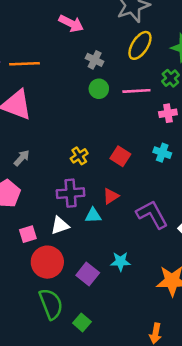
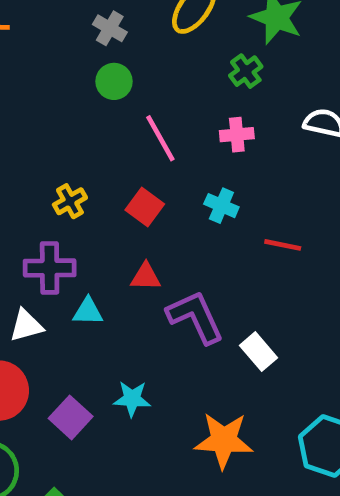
pink line: (136, 91) -> (160, 138), moved, turned 60
red triangle: (111, 196) -> (146, 277), moved, turned 30

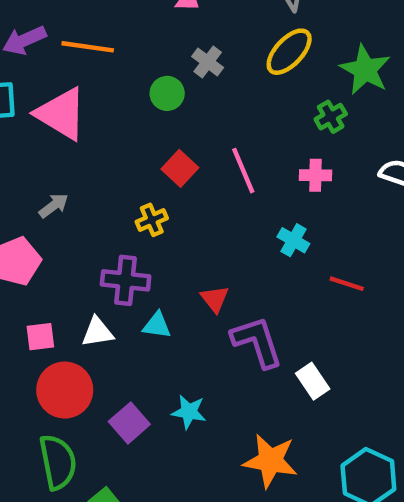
green circle: (114, 81) -> (167, 93), moved
red square: (145, 207) -> (180, 168), moved
red triangle: (146, 277) -> (215, 299), turned 44

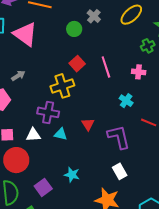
yellow cross: (152, 220) -> (62, 86), size x1.6
purple L-shape: (257, 342) -> (119, 137), moved
white rectangle: (313, 381) -> (120, 171), moved
purple square: (129, 423) -> (43, 187), moved

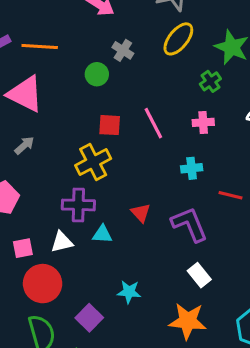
red square: (77, 64) -> (110, 125), turned -35
gray arrow: (18, 76) -> (24, 145), moved
cyan cross: (126, 101) -> (192, 168), turned -32

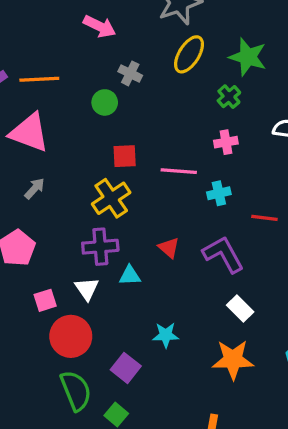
pink line: (153, 123) -> (179, 171), moved, turned -52
white triangle: (62, 242) -> (87, 289), turned -45

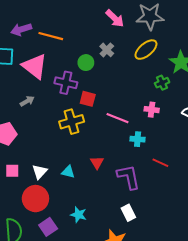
pink arrow: (100, 26) -> (115, 18), moved
purple cross: (100, 247) -> (66, 83), moved
red circle: (71, 336) -> (35, 199), moved

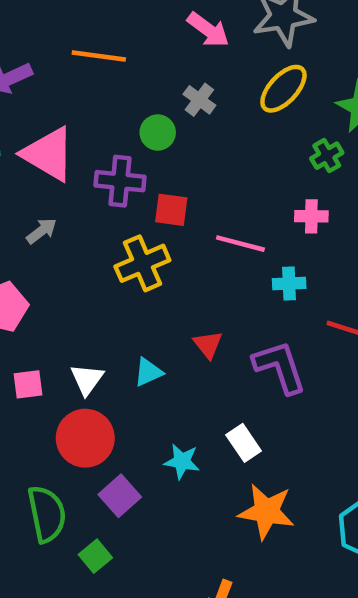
orange line: (51, 36) -> (99, 56), moved
cyan triangle: (68, 172) -> (148, 372), turned -32
white rectangle: (128, 213) -> (244, 443), moved

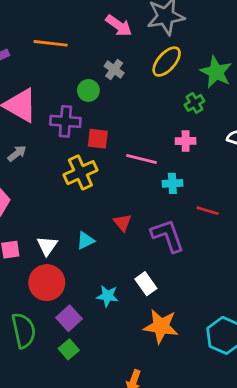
green square: (95, 556) -> (69, 349), moved

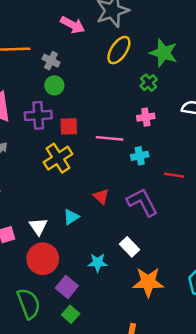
gray cross: (114, 69) -> (51, 61), moved

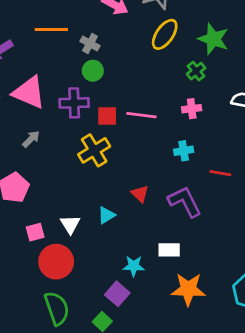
pink line: (110, 138) -> (141, 115), moved
white rectangle: (129, 247) -> (169, 250), turned -48
red circle: (43, 259) -> (56, 262), moved
purple square: (67, 287) -> (117, 294), moved

